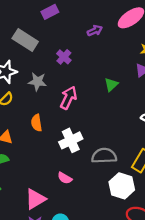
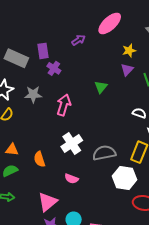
purple rectangle: (50, 12) -> (43, 51), moved, turned -63
orange semicircle: (37, 123) -> (39, 159), moved

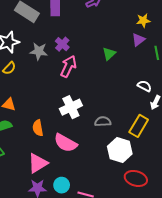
purple cross: (54, 68) -> (62, 44), moved
gray semicircle: (104, 153) -> (103, 121), size x0.7
orange semicircle: (39, 159) -> (38, 128), moved
pink semicircle: (71, 179) -> (66, 143), size x1.6

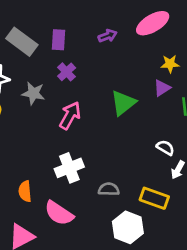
purple cross: (62, 44) -> (67, 72), moved
green triangle: (109, 54) -> (123, 103), size x1.5
yellow rectangle: (139, 126) -> (154, 198), turned 75

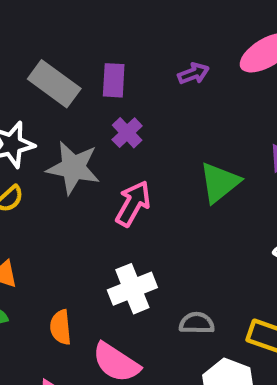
gray star: (33, 93) -> (73, 168), size x1.4

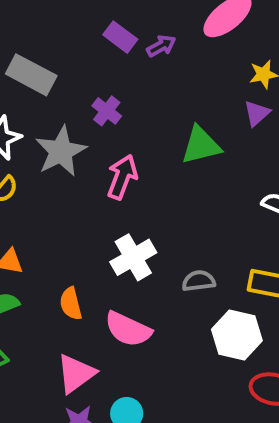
purple rectangle: (114, 80) -> (120, 37), moved, turned -48
gray star: (73, 168) -> (61, 151), turned -30
green triangle: (219, 183) -> (201, 145), turned 33

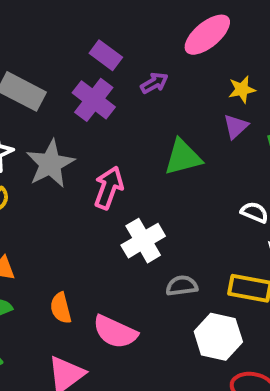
purple arrow: (161, 46) -> (154, 83), moved
purple cross: (107, 111) -> (94, 100), moved, size x1.5
white cross: (133, 257) -> (143, 241), moved

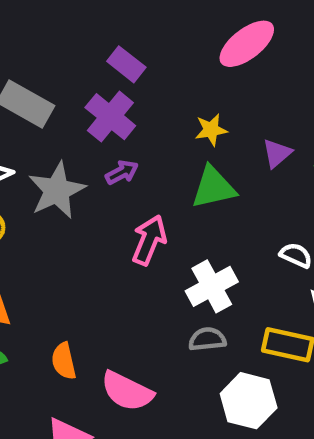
purple arrow: (154, 83) -> (122, 172), moved
yellow star: (242, 89) -> (211, 130), moved
pink arrow: (109, 188) -> (149, 240), moved
white cross: (143, 241) -> (212, 286), moved

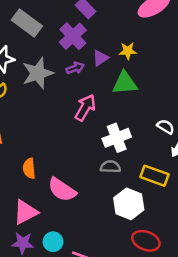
purple triangle: (277, 153) -> (100, 58), moved

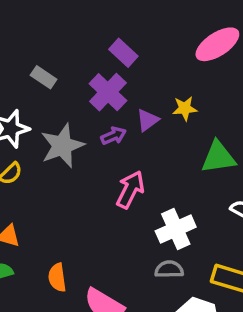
gray rectangle: (27, 23) -> (44, 77), size x0.6
green triangle: (125, 83) -> (218, 157), moved

